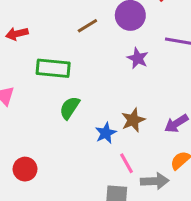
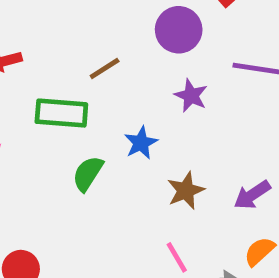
brown line: (87, 26) -> (105, 69), moved
blue star: (106, 133) -> (141, 143), moved

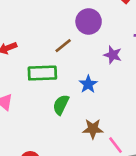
purple circle: (179, 30) -> (89, 21), moved
brown star: (186, 191) -> (93, 129), moved, turned 30

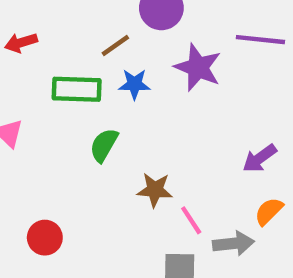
purple star: (113, 55) -> (198, 67), size x1.5
blue star: (88, 84) -> (134, 84), moved, turned 30

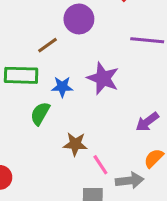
purple star: (198, 67) -> (103, 78), moved
blue star: (134, 84) -> (62, 87), moved

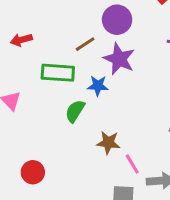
purple star: (103, 78) -> (119, 59), moved

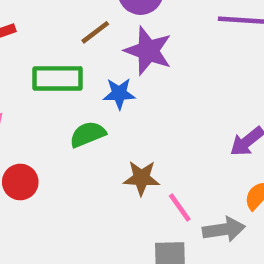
green semicircle: (75, 111) -> (88, 134), turned 40
red circle: (33, 172) -> (20, 182), moved

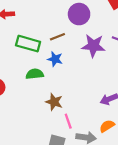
brown line: (95, 32) -> (57, 37), moved
purple star: (148, 51) -> (93, 46), moved, turned -30

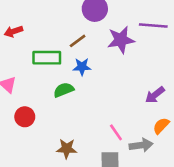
brown star: (54, 102) -> (67, 149), moved

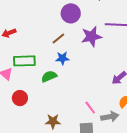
green rectangle: (47, 58) -> (24, 61), moved

